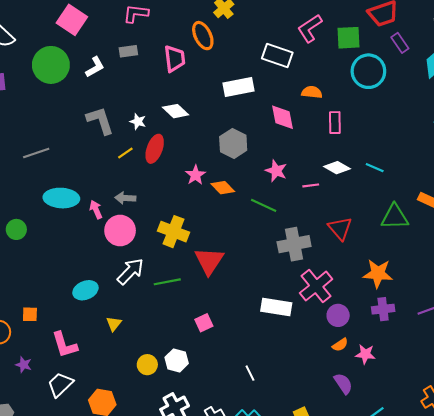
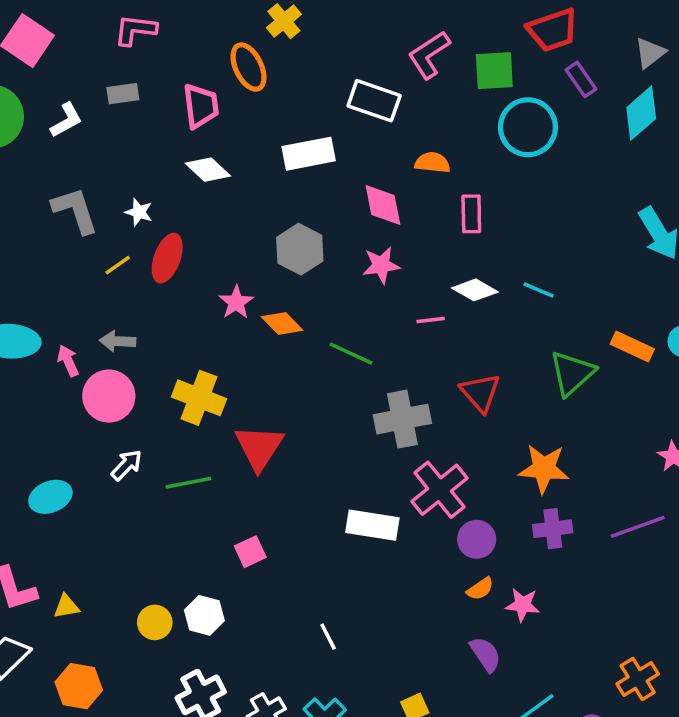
white diamond: (176, 111) -> (208, 170), moved
pink star: (276, 171) -> (381, 265), moved, turned -30
green triangle: (395, 217) -> (572, 373), turned -40
white arrow: (131, 271) -> (126, 465), size x0.7
yellow triangle: (114, 324) -> (66, 606), moved, turned 42

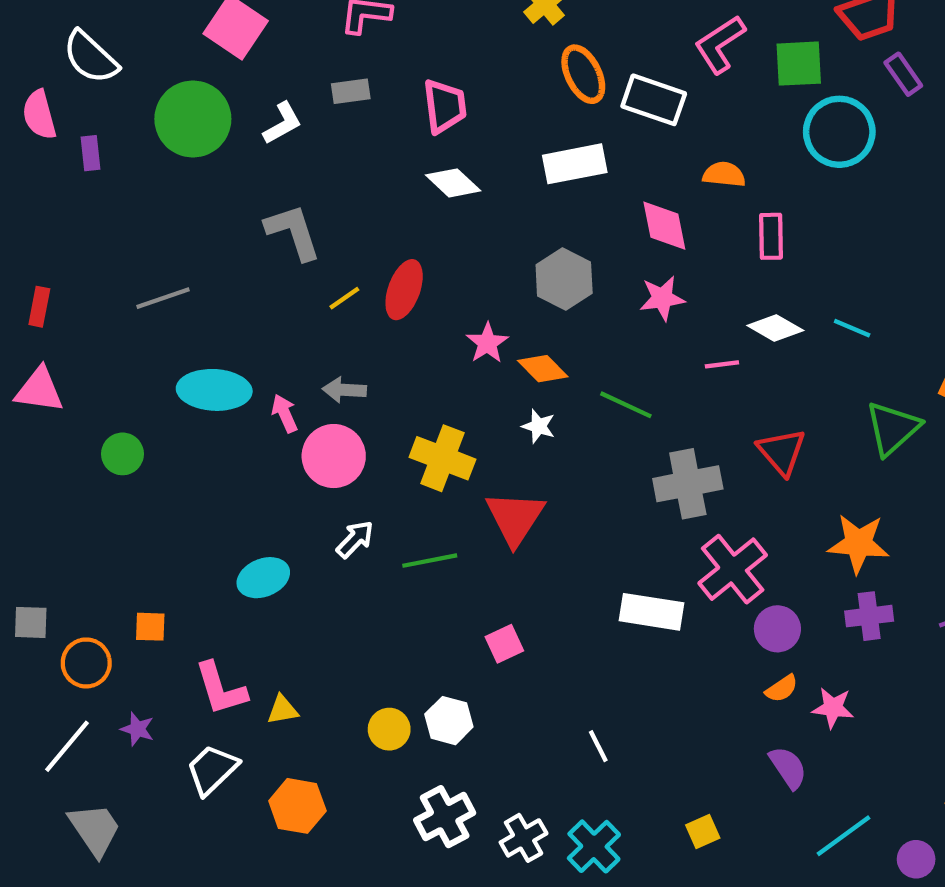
orange ellipse: (249, 67) -> (583, 74), moved
white star: (139, 212) -> (538, 426), moved

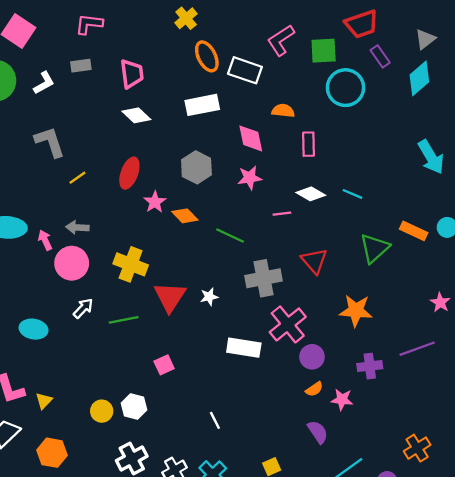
red ellipse: (404, 290) -> (129, 173), moved
white star: (538, 426) -> (209, 297), moved, turned -30
cyan ellipse: (263, 578) -> (34, 329), turned 32
purple cross: (869, 616) -> (370, 366), moved
yellow triangle: (282, 710) -> (44, 401), turned -36

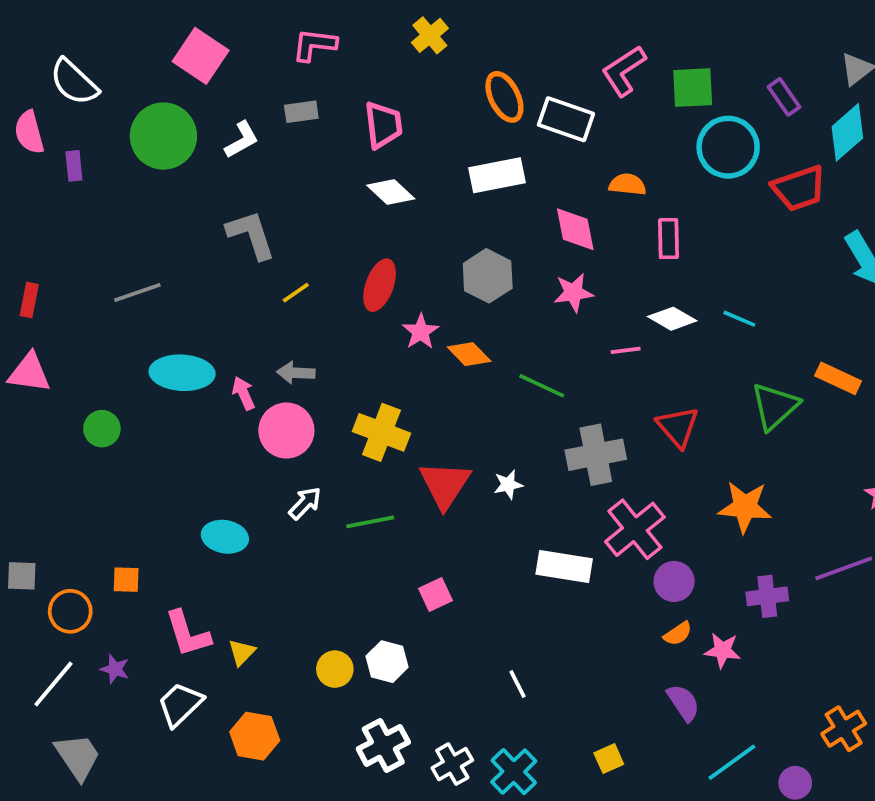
yellow cross: (186, 18) -> (430, 35), moved
red trapezoid: (362, 24) -> (799, 188), moved

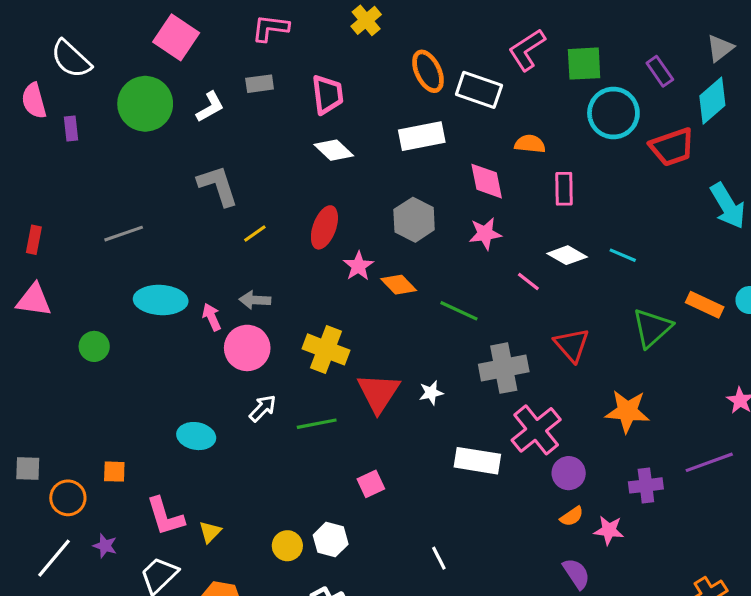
pink line: (626, 350) -> (528, 281), turned 45

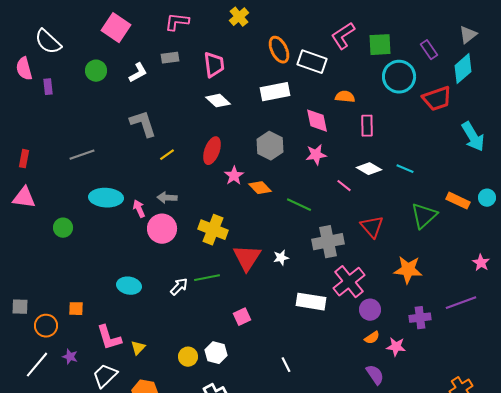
green circle: (145, 104) -> (96, 71), size x0.6
white arrow: (263, 408) -> (179, 287), moved

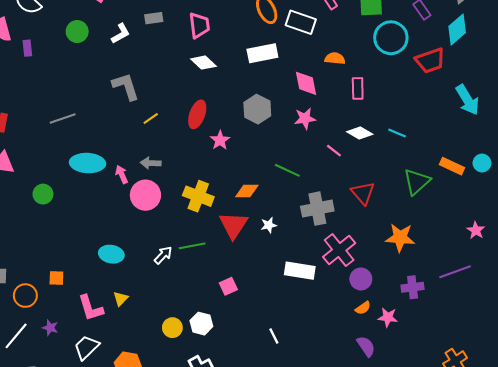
orange diamond: (260, 188) -> (247, 191), moved, turned -45
yellow triangle: (138, 348) -> (121, 299), moved

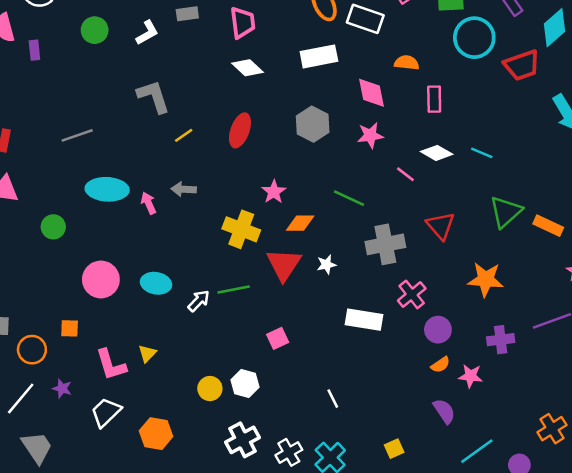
pink star: (220, 140) -> (274, 192), moved
orange rectangle: (452, 166) -> (548, 226), moved
pink circle: (145, 195) -> (101, 279), moved
pink cross: (339, 250) -> (412, 295), size x0.7
cyan ellipse: (111, 254) -> (156, 283), moved

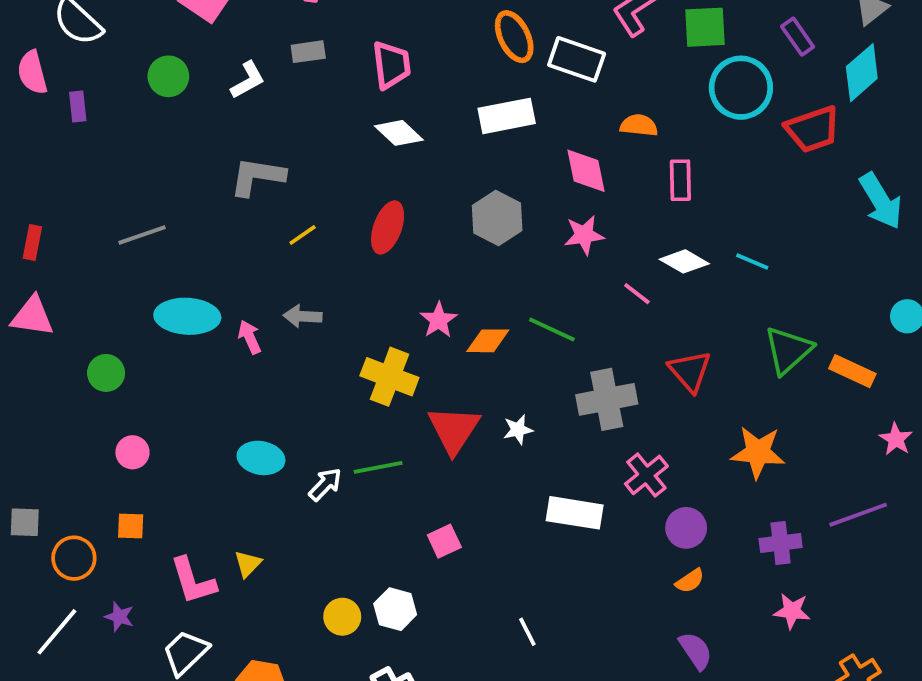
gray L-shape: (154, 97) -> (257, 176), turned -63
orange diamond: (300, 223) -> (488, 341), moved
pink circle: (101, 279) -> (132, 452), moved, size x0.6
pink star: (471, 376) -> (792, 611), moved

